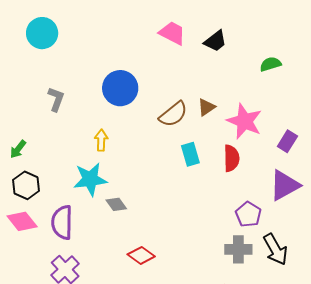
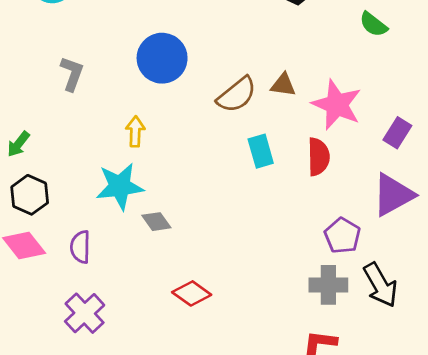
green semicircle: (270, 64) -> (373, 24), turned -125
brown triangle: (206, 107) -> (283, 85), turned 42
purple semicircle: (62, 222) -> (80, 247), size x0.7

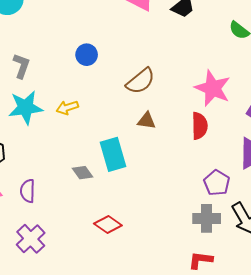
blue circle: (162, 58) -> (87, 55), size x0.6
brown triangle: (283, 85) -> (147, 121), moved
yellow arrow: (135, 131) -> (67, 108), turned -110
cyan rectangle: (261, 151) -> (113, 154), moved, size x1.4
cyan star: (120, 186) -> (26, 108), moved

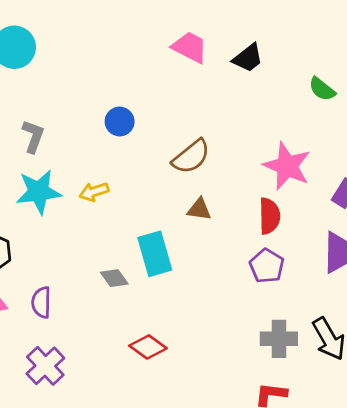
purple pentagon: (217, 183) -> (267, 266), moved

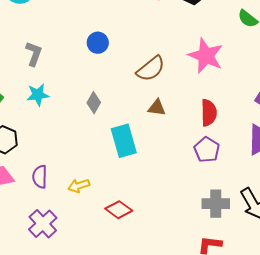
pink star: (287, 166) -> (206, 56), moved
cyan star: (39, 192) -> (38, 95), size x0.7
yellow arrow: (94, 192) -> (79, 186), moved
gray diamond: (114, 278) -> (94, 103), moved, turned 65

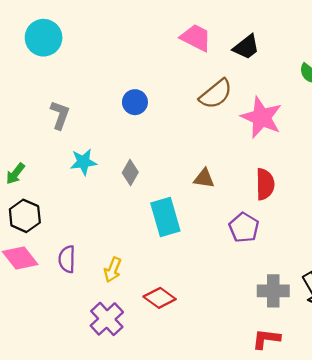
brown semicircle: (151, 69) -> (216, 94), moved
cyan star: (38, 95) -> (83, 162), moved
purple pentagon: (207, 150) -> (244, 228), moved
yellow arrow: (79, 186) -> (113, 270), turned -50
purple cross: (43, 224) -> (107, 319), moved

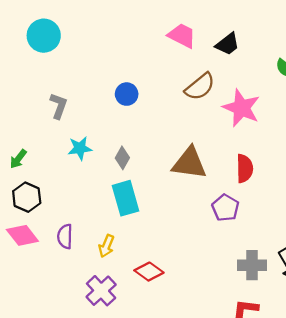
brown triangle: (204, 178) -> (189, 163), size x1.8
cyan rectangle: (165, 217) -> (126, 198), moved

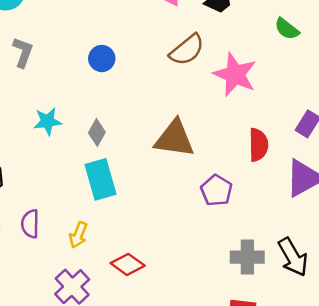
gray L-shape: (59, 106) -> (23, 52), moved
red semicircle: (245, 168) -> (258, 145), moved

